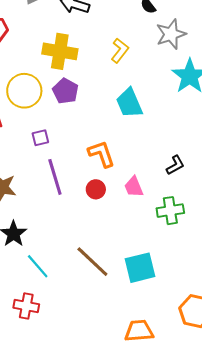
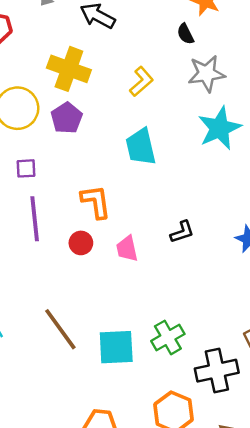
green cross: (170, 211) -> (168, 337), moved, turned -32

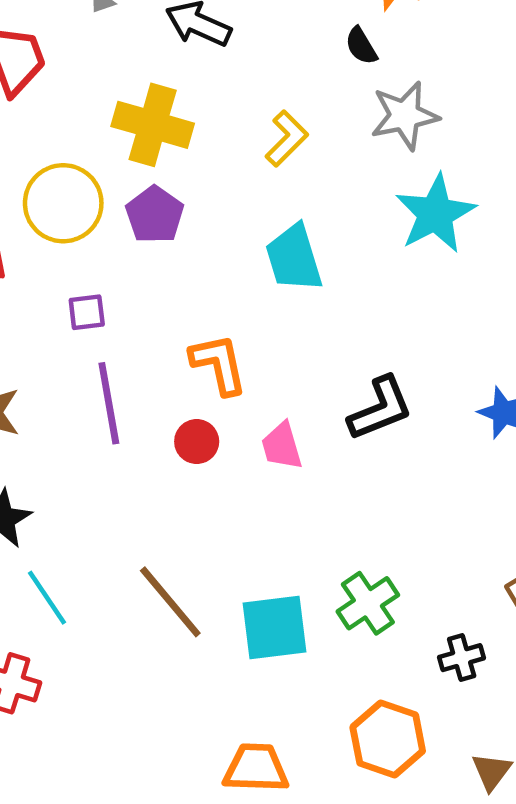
black L-shape: (182, 232) -> (380, 408), size x1.5
black cross: (217, 371) -> (462, 658), size x0.6

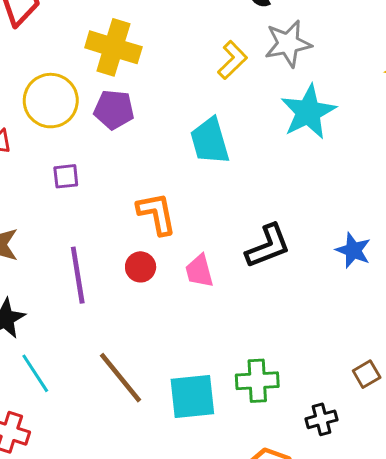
yellow L-shape: (287, 139) -> (232, 60), moved
purple pentagon: (155, 215) -> (114, 110), turned -30
purple line: (109, 403) -> (78, 275), moved
green cross: (368, 603) -> (257, 381), turned 30

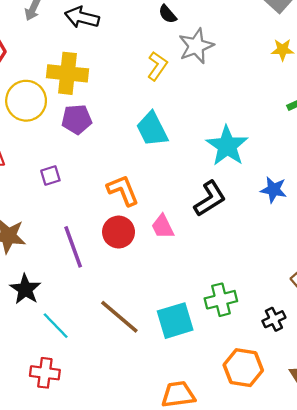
yellow circle: (51, 101) -> (26, 101), moved
cyan star: (308, 112) -> (227, 146), moved
red circle: (141, 267) -> (119, 232), size x1.4

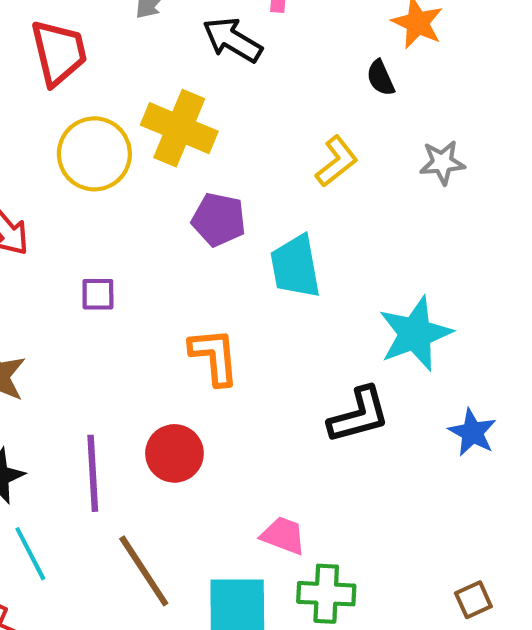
gray star: (196, 46) -> (442, 163), moved, size x0.7
purple pentagon: (77, 119) -> (219, 220), moved
pink trapezoid: (163, 227) -> (283, 536), moved, turned 120
red circle: (119, 232) -> (174, 453), moved
purple line: (73, 247) -> (93, 473), moved

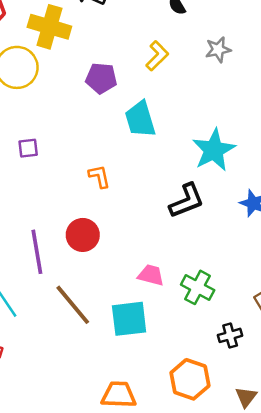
yellow cross: (179, 128) -> (49, 27), moved
purple pentagon: (219, 220) -> (101, 78), moved
orange L-shape: (214, 356) -> (99, 176), size x0.7
green cross: (326, 594) -> (198, 287), moved, turned 32

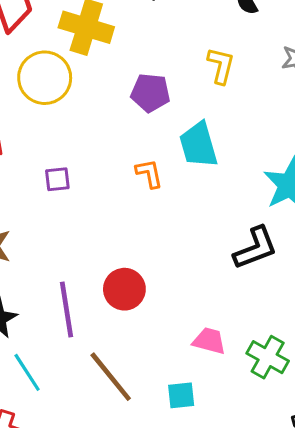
yellow L-shape: (157, 56) -> (221, 66), turned -32
orange L-shape: (99, 176) -> (149, 173), moved
cyan square: (129, 319) -> (181, 395), size x0.6

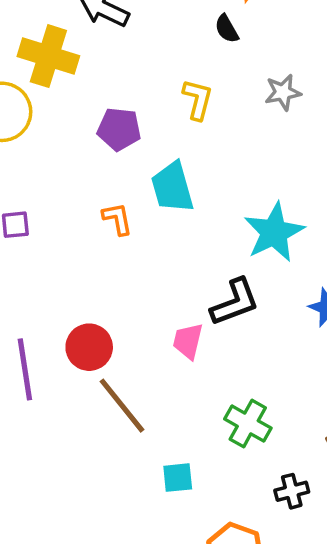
pink trapezoid: (209, 341) -> (188, 341), moved, turned -92
brown line: (111, 377) -> (122, 406), moved
cyan square: (181, 395) -> (178, 478), moved

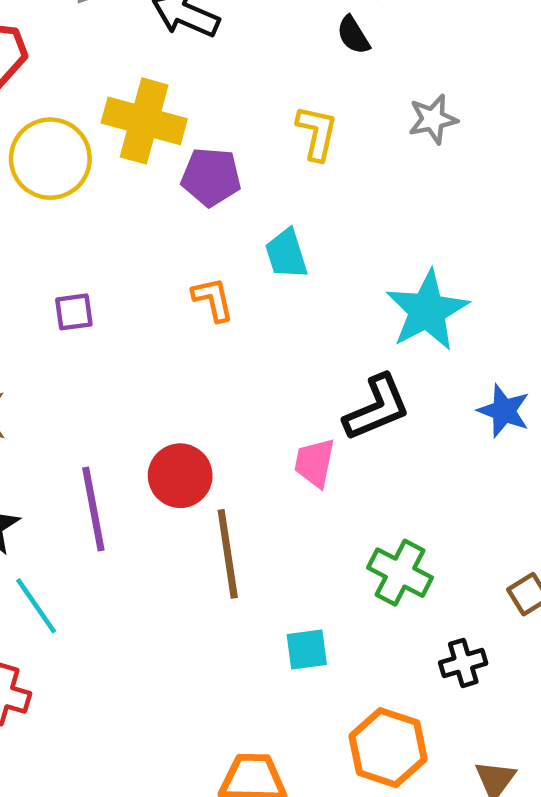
yellow cross: (48, 56) -> (144, 121), moved
cyan trapezoid: (172, 187) -> (286, 254), size x0.7
brown line: (122, 406) -> (228, 554), turned 32

